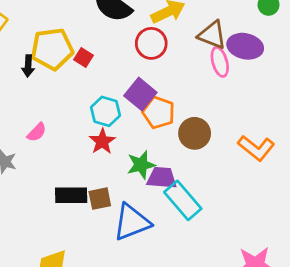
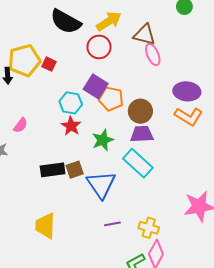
purple ellipse: (245, 46) -> (187, 91), moved
purple trapezoid: (162, 178) -> (142, 134), moved
blue triangle: (132, 222) -> (101, 185), turned -36

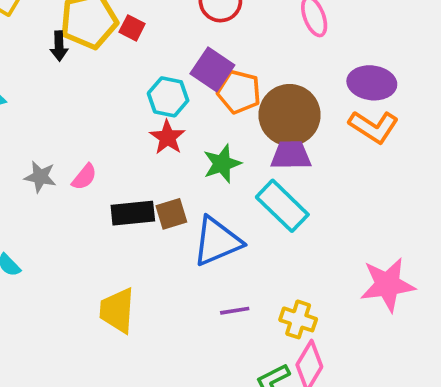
brown circle: (140, 111) -> (290, 115), size x1.4
pink semicircle: (20, 125) -> (84, 177), moved
blue triangle: (101, 185) -> (217, 241), turned 40

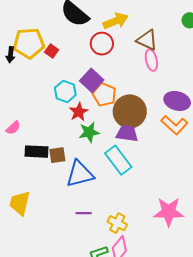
red star: (168, 137) -> (79, 112), moved

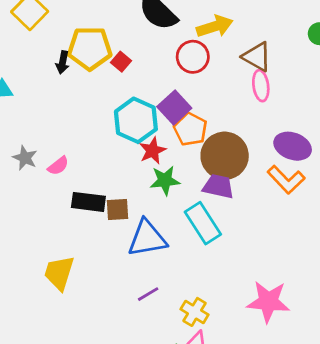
cyan hexagon: (65, 91) -> (136, 120), size x1.4
purple line: (84, 213) -> (148, 294), turned -35

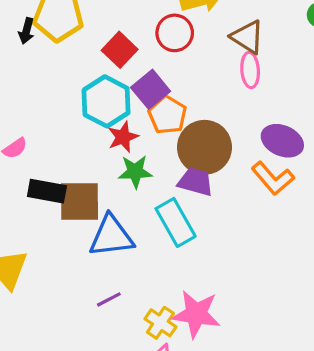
red square: (121, 62) -> (120, 50), moved, size x1.5
brown square: (118, 209) -> (80, 201), size x1.6
pink star: (268, 302) -> (196, 314), moved

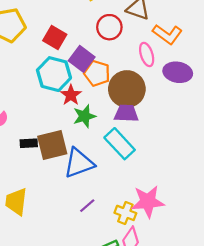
red circle: (175, 33) -> (109, 27), moved
pink ellipse: (250, 70) -> (147, 54), moved
orange L-shape: (273, 178) -> (167, 34), moved
black rectangle: (47, 191) -> (29, 143), size x0.7

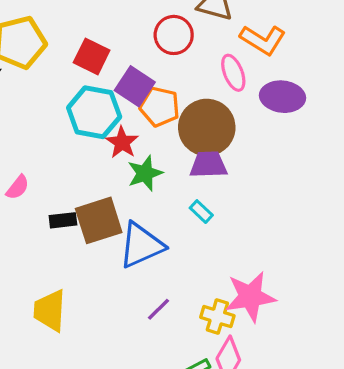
cyan rectangle: (120, 144) -> (201, 212), size x0.5

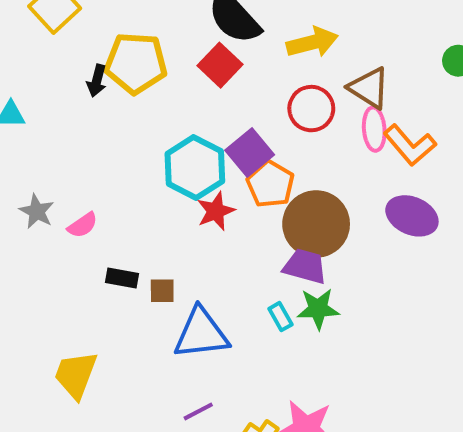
red square: (92, 56) -> (220, 65), moved
pink ellipse: (233, 73) -> (374, 129), moved
green star: (145, 173) -> (318, 309), moved
brown square: (99, 220) -> (162, 291), size x0.5

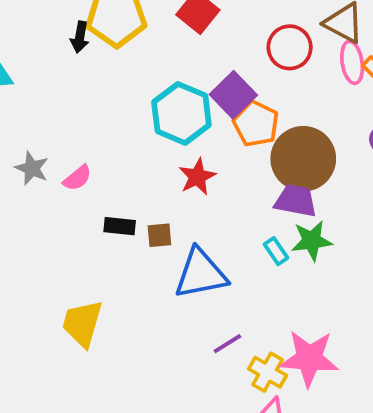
red star: (216, 211) -> (197, 177), moved
purple line: (198, 411) -> (227, 344), moved

